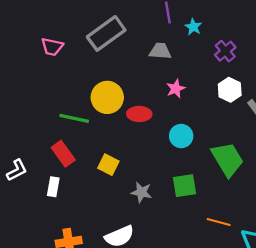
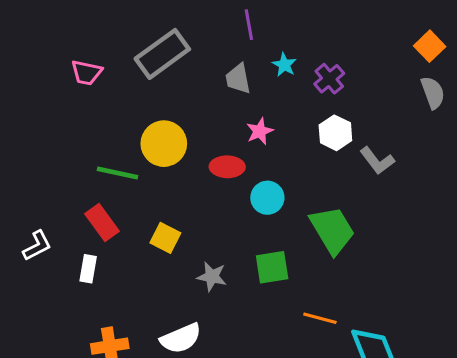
cyan star: (193, 27) -> (284, 65), moved
gray trapezoid: (160, 51) -> (238, 79), turned -105
red ellipse: (139, 114) -> (227, 167), moved

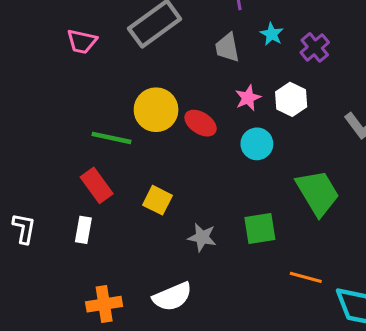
white hexagon: (335, 133) -> (291, 99), moved
red ellipse: (227, 167) -> (201, 123), moved, turned 32
cyan circle: (267, 198) -> (257, 144), moved
white L-shape: (37, 246) -> (24, 228), moved, turned -52

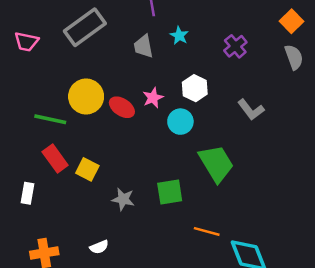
purple cross: (315, 47) -> (235, 46), moved
pink star: (248, 98) -> (153, 98), moved
cyan circle: (257, 144) -> (180, 122), moved
red rectangle: (97, 185) -> (55, 159), moved
white semicircle: (172, 297) -> (99, 247), size x0.6

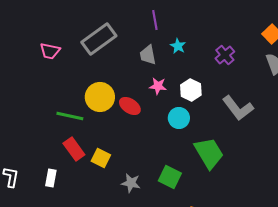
pink star: (153, 98) -> (158, 86), moved, turned 30
gray L-shape: (251, 110) -> (238, 108), size x1.4
green square: (170, 192) -> (170, 177), turned 35

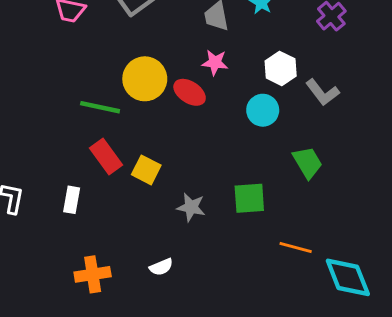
pink star: (158, 86) -> (215, 62), moved
gray L-shape: (238, 108) -> (322, 92), moved, size x0.7
green trapezoid: (209, 153) -> (307, 162), size x0.7
green square: (170, 177) -> (249, 198), turned -30

